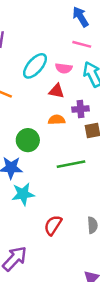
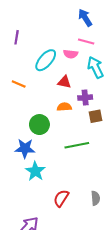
pink semicircle: (64, 68) -> (71, 54), moved
cyan star: (23, 194) -> (35, 171), turned -30

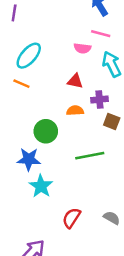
purple line: (17, 37) -> (14, 13), moved
cyan ellipse: (46, 60) -> (29, 56), moved
brown square: (95, 116) -> (112, 121), turned 32
gray semicircle: (95, 198) -> (112, 218), turned -56

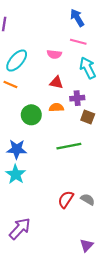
pink semicircle: (82, 48) -> (54, 54), moved
green circle: (46, 131) -> (31, 115), moved
cyan star: (41, 186) -> (16, 174), moved
red semicircle: (71, 218) -> (66, 199), moved

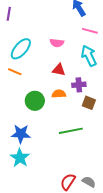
pink line: (78, 42) -> (90, 31), moved

